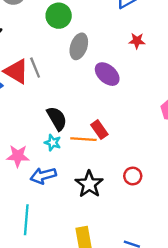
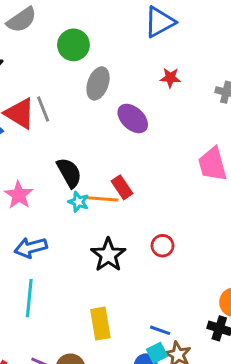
cyan star: (53, 143) -> (78, 202), moved
pink star: (18, 156) -> (19, 195), moved, turned 30
blue arrow: (43, 176) -> (31, 248), moved

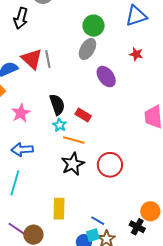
green circle: (73, 45) -> (94, 26), moved
red rectangle: (122, 187) -> (83, 115), moved, turned -35
orange line: (102, 199) -> (74, 140), moved
red circle: (163, 246) -> (110, 165), size x1.6

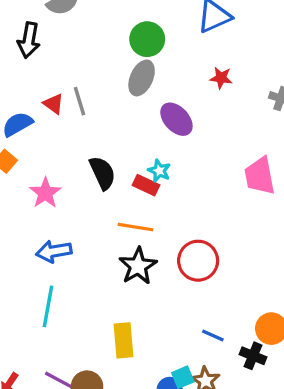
red triangle: (32, 59) -> (54, 104), size x0.6
cyan star: (60, 125) -> (159, 171), moved
blue line: (98, 221) -> (213, 336), moved

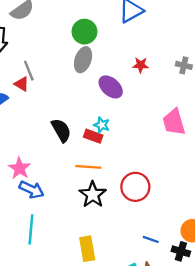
red star: (221, 78) -> (141, 65), moved
gray line: (80, 101) -> (29, 71), moved
pink star: (45, 193) -> (20, 168), moved
blue arrow: (54, 251) -> (32, 190), turned -140

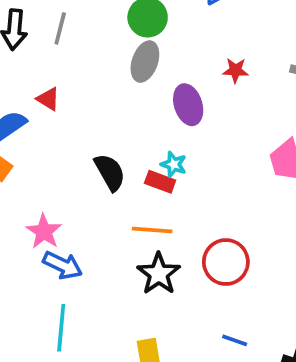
gray line: (29, 71) -> (60, 28), moved, turned 36
purple ellipse: (111, 87) -> (188, 105), turned 30
blue line: (151, 239) -> (235, 340), moved

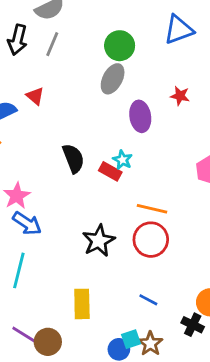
orange line: (152, 230) -> (152, 209), moved

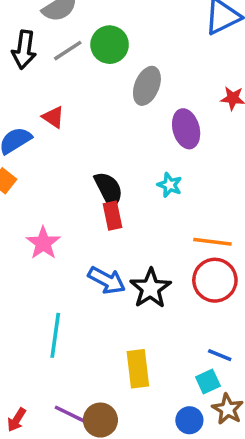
gray line: (52, 44) -> (68, 51), turned 40
green circle: (120, 46) -> (110, 45), moved
red rectangle: (110, 171) -> (113, 216), moved, turned 55
blue arrow: (27, 223) -> (107, 280), moved
cyan square: (131, 339) -> (208, 381), moved

